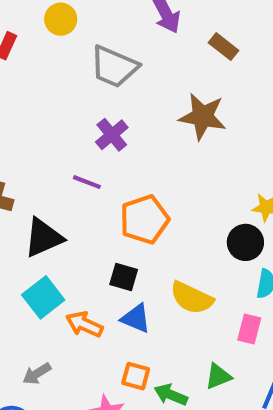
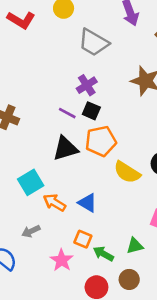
black triangle: (43, 238) -> (65, 148), moved
black square: (124, 277) -> (91, 111), moved
yellow semicircle: (192, 298) -> (127, 172), moved
gray arrow: (37, 374) -> (31, 231), moved

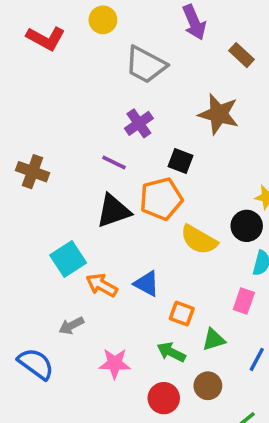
black square: (91, 111) -> (181, 161), moved
orange square: (83, 239) -> (182, 314), moved
pink star: (62, 260) -> (115, 363), turned -30

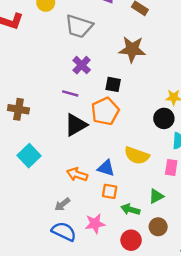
yellow semicircle: (199, 240) -> (137, 155), moved
cyan square: (68, 259) -> (29, 156), moved
orange square: (182, 314) -> (110, 191), moved
blue semicircle: (36, 364) -> (64, 231), moved

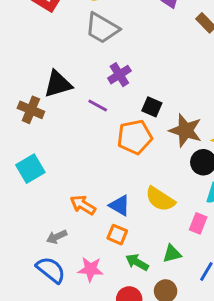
gray trapezoid: (79, 26) -> (102, 28), moved
brown star: (132, 49) -> (186, 130), moved
black triangle: (76, 125) -> (58, 84), moved

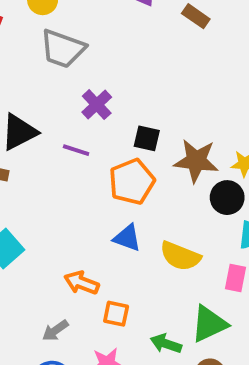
blue triangle: (120, 206) -> (127, 238), moved
orange square: (117, 235) -> (116, 314), moved
green triangle: (172, 254) -> (209, 324), size x1.5

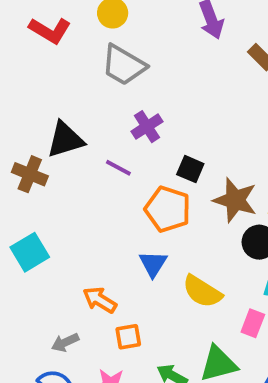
orange pentagon: (132, 182) -> (168, 209), turned 30
blue triangle: (127, 238) -> (153, 264), turned 32
orange square: (116, 314) -> (128, 337), turned -32

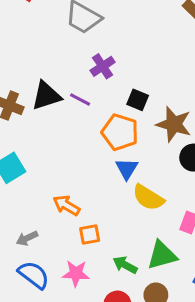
black triangle: (65, 140) -> (46, 96), moved
blue triangle: (153, 264) -> (127, 169), moved
gray arrow: (65, 342) -> (27, 238), moved

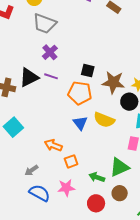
purple cross: (103, 66) -> (50, 52), moved
blue triangle: (127, 169) -> (80, 123), moved
yellow semicircle: (148, 198) -> (104, 120), moved

